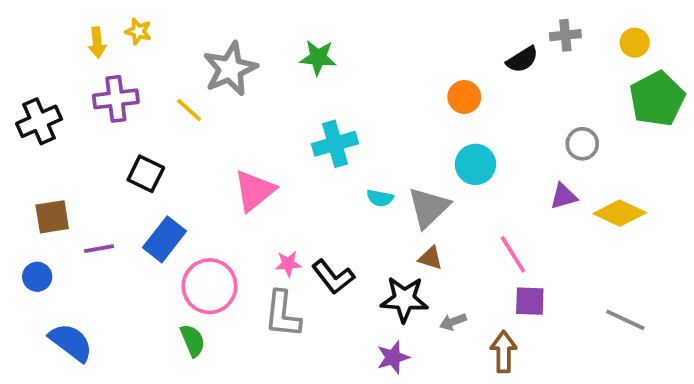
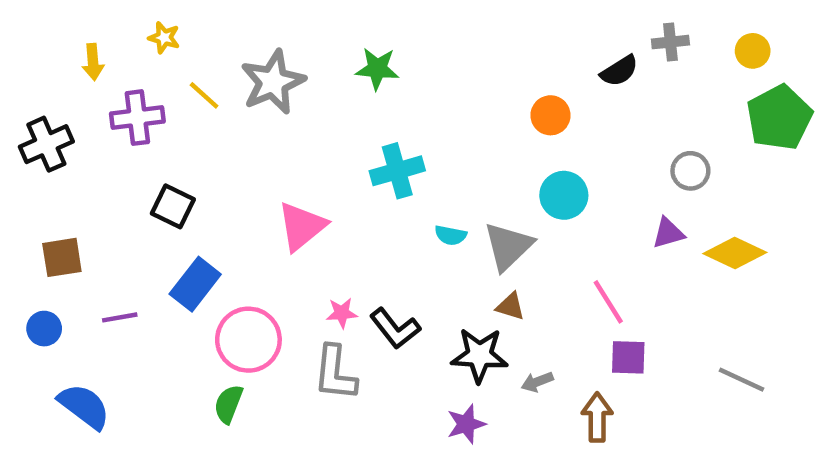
yellow arrow: (97, 43) -> (93, 62), moved
yellow line: (189, 110) -> (204, 95), moved
purple line: (99, 249) -> (120, 317), moved
green semicircle: (193, 340) -> (228, 404), turned -136

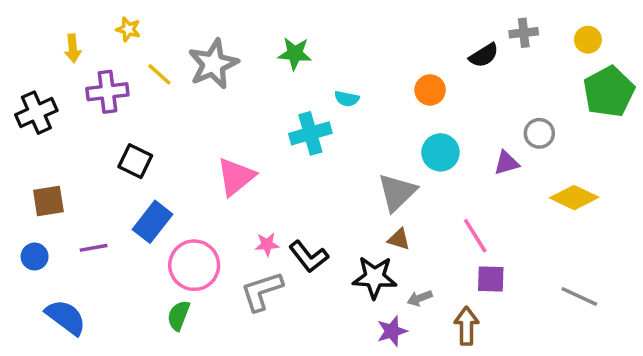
purple triangle: (668, 233) -> (506, 163), moved
cyan semicircle: (451, 235) -> (347, 99), moved
gray L-shape: (335, 373) -> (262, 291), turned 66
purple star: (466, 424) -> (392, 331), moved

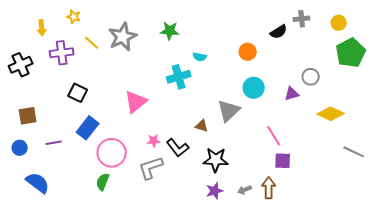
brown triangle: (399, 239) -> (202, 126), moved
gray line: (579, 296) -> (354, 152), moved
gray arrow: (420, 298) -> (245, 190), moved
purple star: (392, 331) -> (215, 191), moved

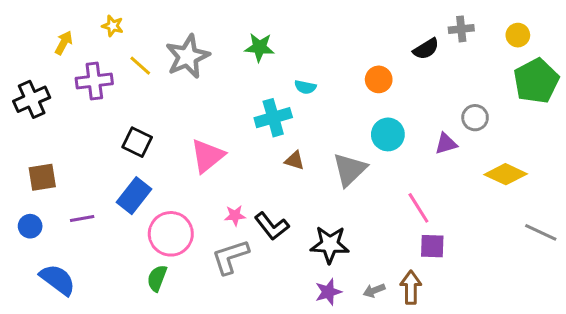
yellow arrow: (42, 28) -> (64, 43), turned -147
black square: (78, 93) -> (137, 142), moved
brown triangle: (202, 126) -> (295, 160), moved

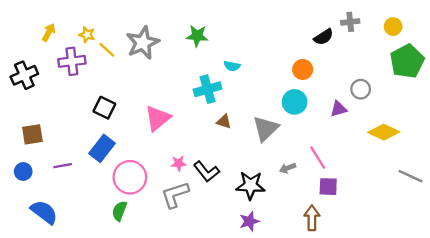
yellow star: (113, 26) -> (87, 35), moved
orange circle: (379, 79) -> (303, 69), moved
gray arrow: (374, 290) -> (288, 168), moved

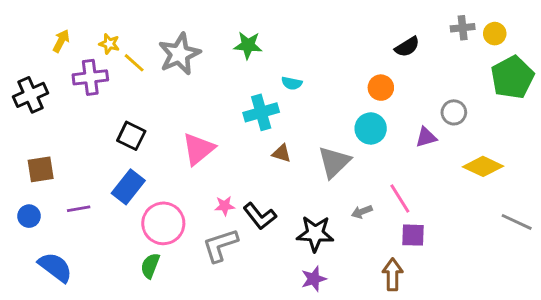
gray cross: (350, 22) -> (463, 28), moved

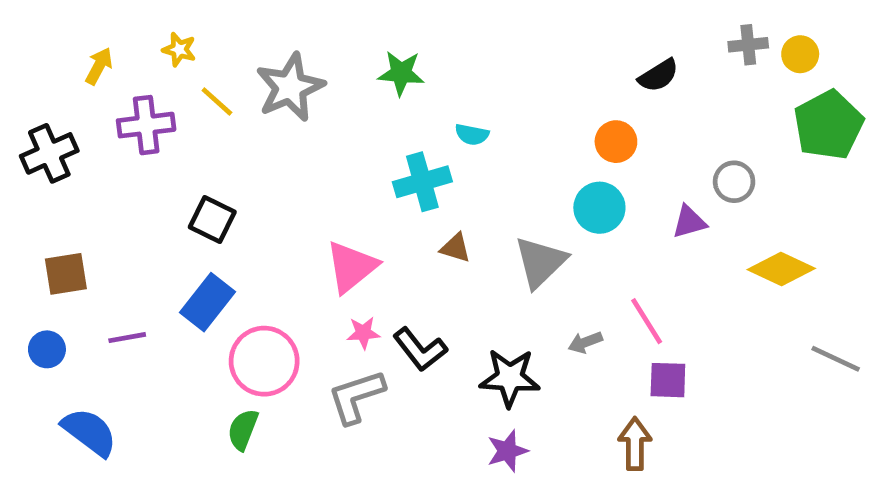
yellow star: (109, 44) -> (179, 49), moved
pink triangle: (198, 149) -> (352, 267), moved

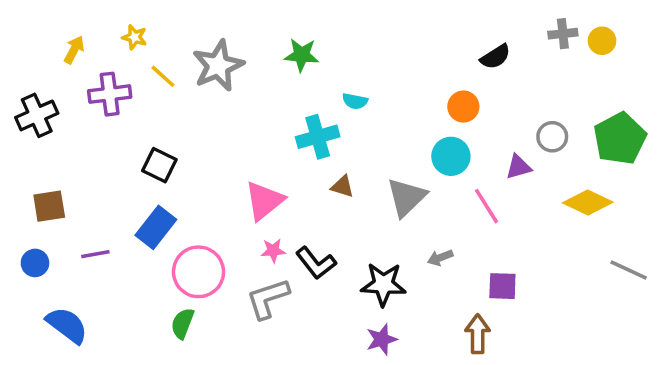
green pentagon: (828, 125) -> (620, 139), moved
pink line: (647, 321) -> (486, 206), moved

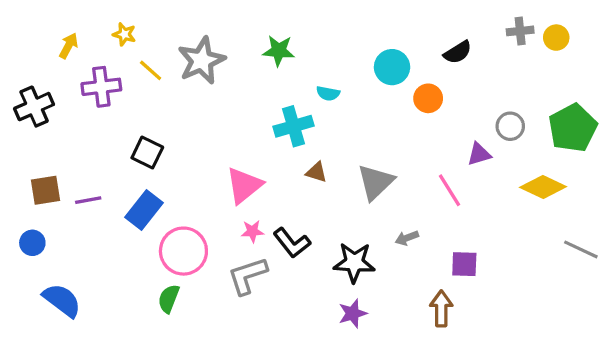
cyan circle: (451, 156) -> (392, 67), moved
purple line: (95, 254) -> (88, 200), moved

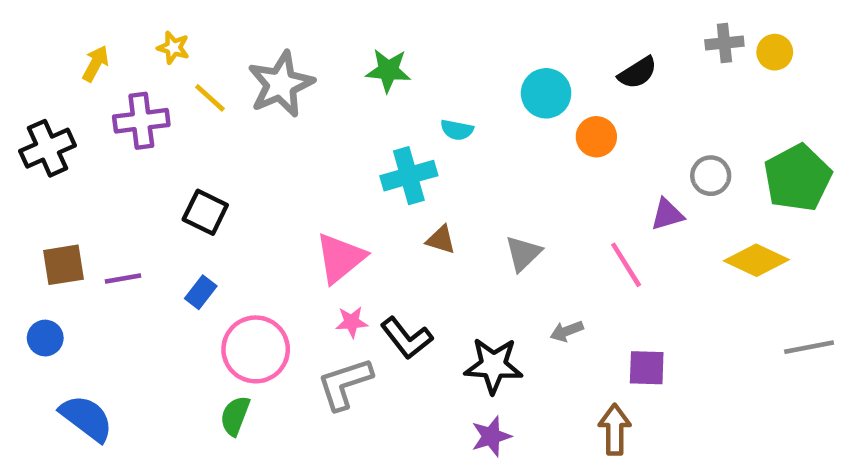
gray triangle: (376, 182) -> (523, 253), size x0.7
blue rectangle: (144, 210) -> (201, 292), size x0.6
gray line: (581, 249) -> (809, 347), turned -36

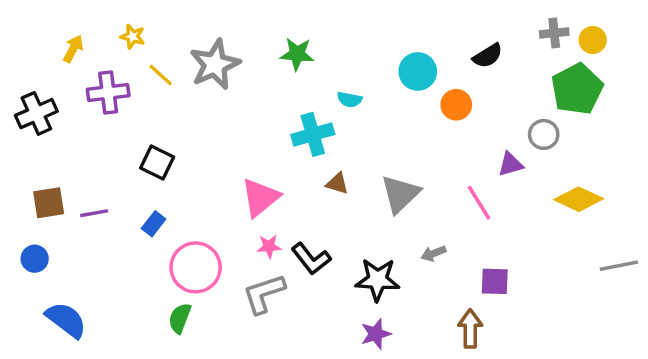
green pentagon: (798, 178) -> (577, 89), moved
gray triangle: (523, 253) -> (400, 194), size x1.4

